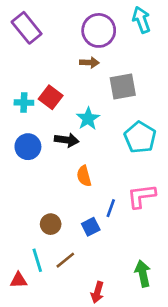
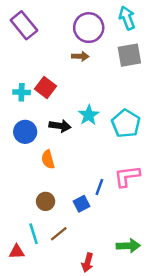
gray square: (123, 87) -> (129, 55), moved
cyan star: (88, 119) -> (89, 115), moved
orange semicircle: (84, 176) -> (48, 159), moved
green arrow: (143, 274) -> (128, 246), turned 100

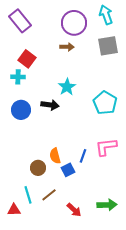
red square: (46, 88) -> (27, 59), moved
cyan star: (89, 115) -> (67, 87), moved
orange semicircle: (48, 159) -> (55, 156), moved
red arrow: (87, 262) -> (74, 210), moved, turned -63

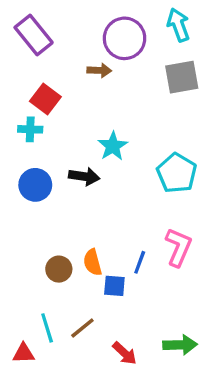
brown arrow: (67, 47) -> (99, 70), moved
pink L-shape: (106, 147) -> (178, 247), turned 120
brown circle: (38, 168) -> (59, 269), moved
blue square: (68, 170) -> (114, 286), turned 32

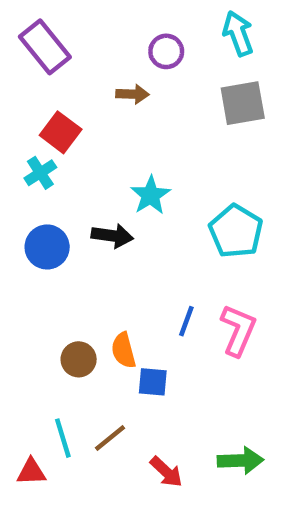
purple circle: (125, 38) -> (166, 51), size x0.6
cyan cross: (30, 129) -> (40, 173), turned -35
blue line: (140, 262) -> (186, 321), moved

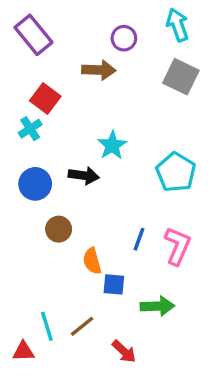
brown arrow: (133, 94) -> (99, 70), size x1.4
gray square: (243, 103) -> (181, 77), turned 36
brown circle: (79, 359) -> (59, 229), moved
green arrow: (240, 461) -> (157, 306), moved

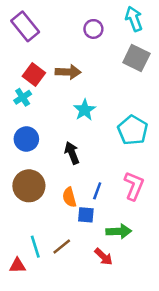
brown arrow: (99, 70) -> (68, 72), moved
black arrow: (84, 176) -> (72, 153), moved, turned -120
brown circle: (59, 229) -> (29, 186), moved, size x1.6
blue line: (139, 239) -> (97, 191), moved
red arrow: (124, 351) -> (104, 257), moved

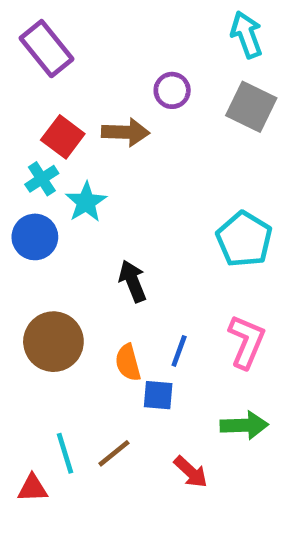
purple circle: (93, 29) -> (172, 90), moved
cyan star: (85, 110) -> (86, 202), moved
blue circle: (26, 139) -> (35, 237), moved
green arrow: (119, 231) -> (244, 425), moved

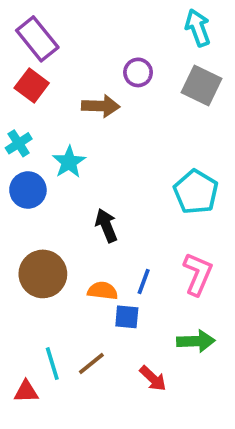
red square: (63, 137) -> (32, 86), moved
cyan cross: (42, 179) -> (19, 143), moved
orange semicircle: (128, 363) -> (103, 291), turned 112

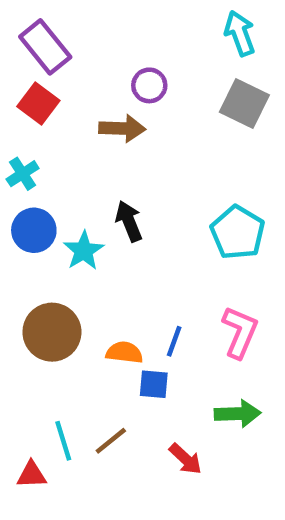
purple circle: (138, 72) -> (149, 85), moved
cyan star: (69, 162) -> (84, 251), moved
black arrow: (106, 225) -> (129, 221), moved

